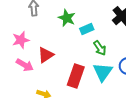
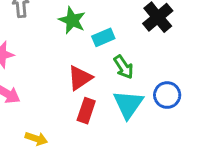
red triangle: (46, 55) -> (80, 78), moved
red rectangle: (76, 76) -> (86, 111), size x0.7

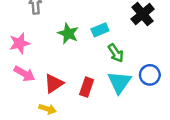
green star: (72, 20) -> (68, 34), moved
red triangle: (80, 78) -> (54, 83), moved

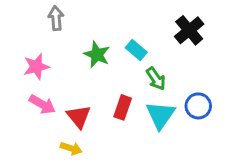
cyan rectangle: (100, 30) -> (136, 50), turned 63
red triangle: (54, 83) -> (79, 117), turned -35
red rectangle: (87, 87) -> (123, 107), moved

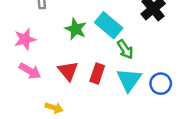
cyan rectangle: (136, 50) -> (109, 25), size x1.5
blue circle: (198, 106) -> (161, 84), moved
red triangle: (79, 117) -> (68, 71), moved

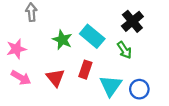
green arrow: (125, 49) -> (124, 50), moved
red rectangle: (97, 73) -> (85, 70), moved

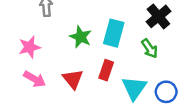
cyan rectangle: (92, 36) -> (114, 33), turned 65

